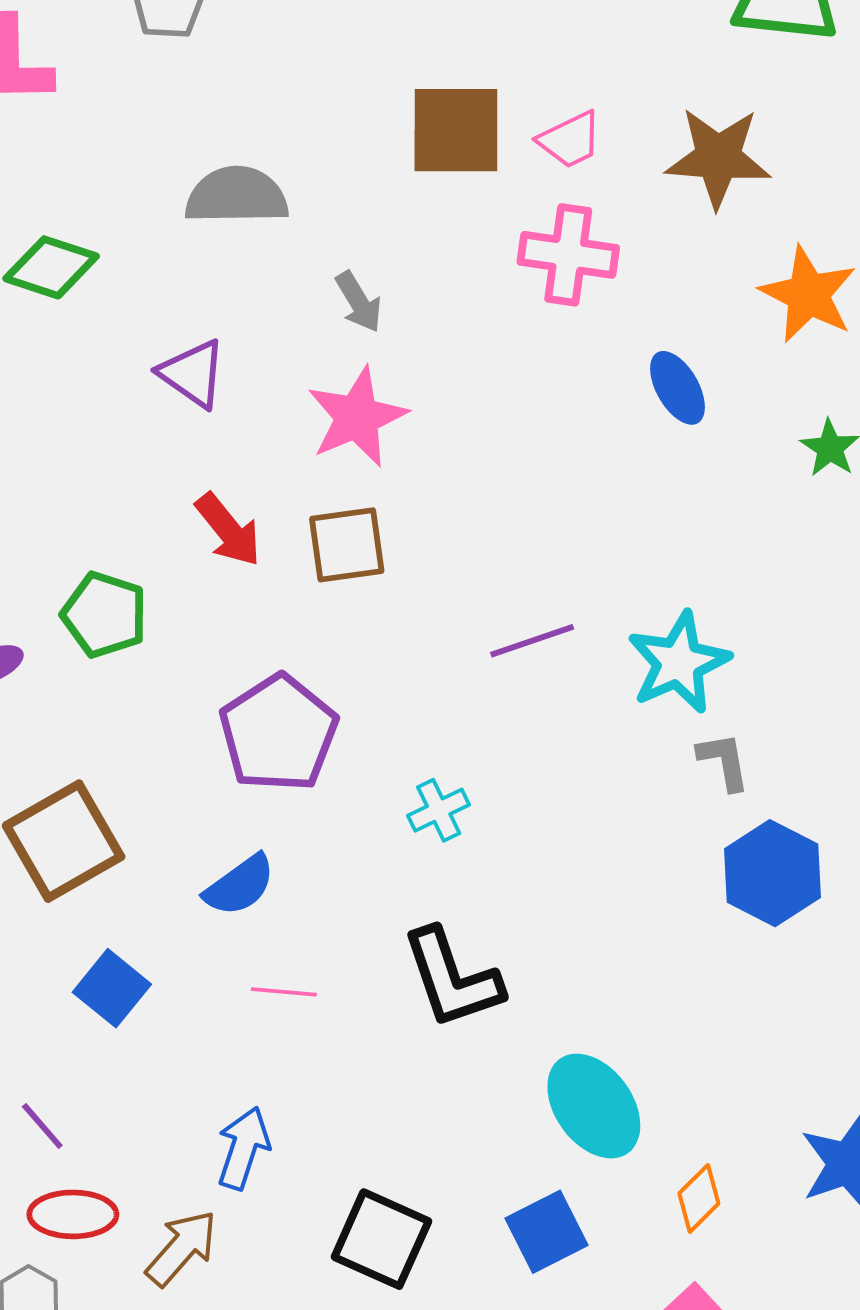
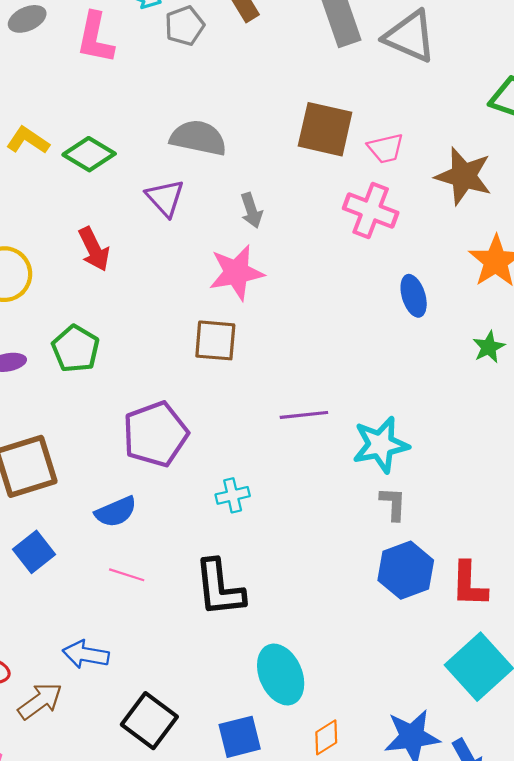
purple triangle: (193, 374) -> (165, 198), moved
red arrow: (228, 530) -> (94, 249), moved
blue arrow: (243, 1148) -> (86, 655), turned -111

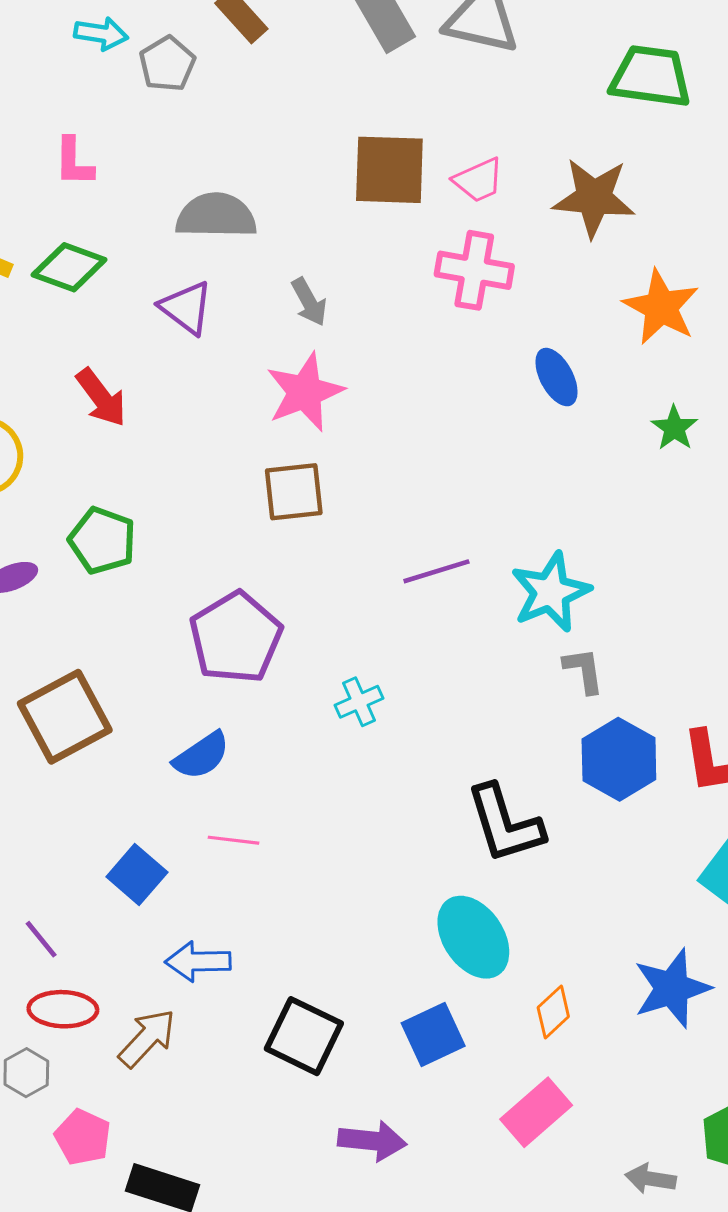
pink L-shape: (95, 38) -> (74, 162), moved, size x0.7
blue square: (34, 552) -> (137, 874), moved
black L-shape: (219, 588) -> (505, 824), moved

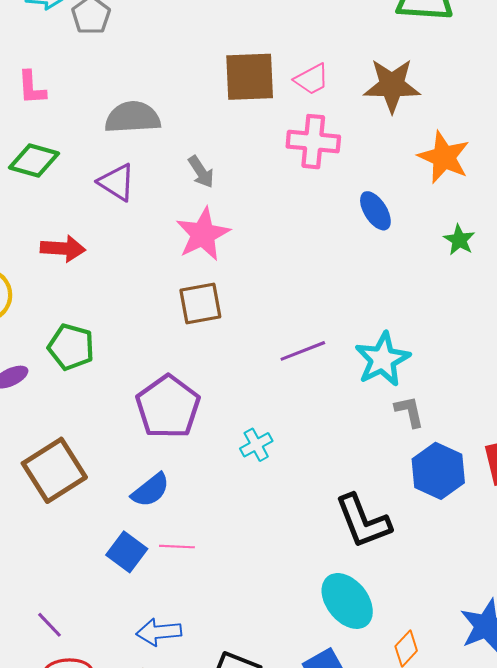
red arrow: (101, 397) -> (63, 248), turned -45
blue square: (137, 874) -> (127, 552), moved

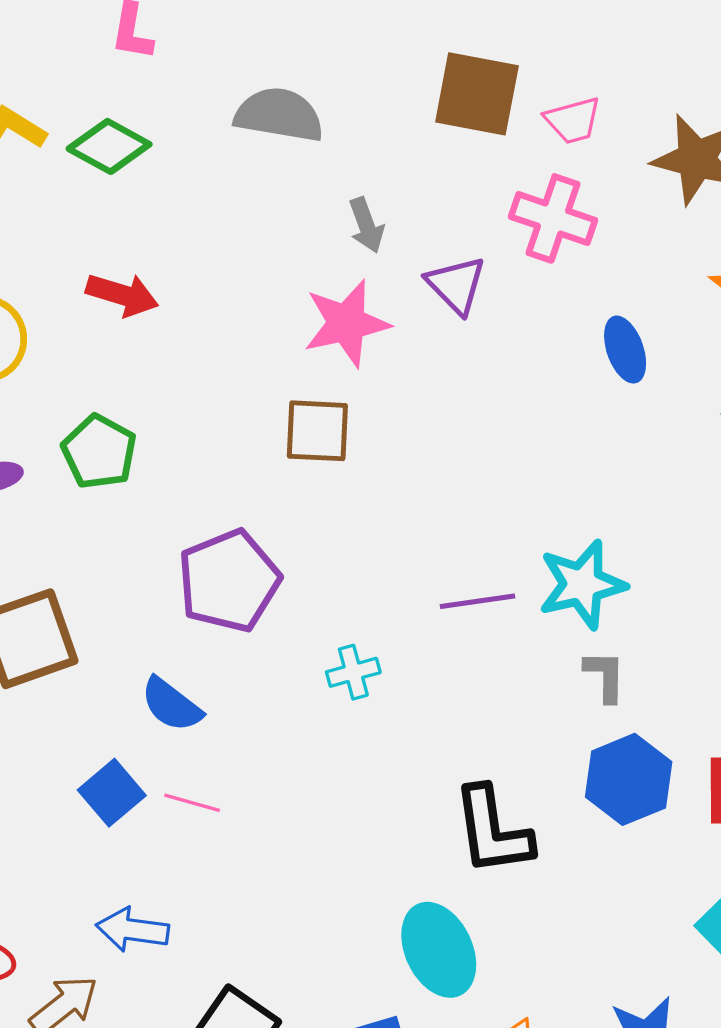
purple triangle: (117, 182) -> (456, 285), moved
purple line: (303, 351) -> (478, 601), moved
blue semicircle: (151, 490) -> (171, 705), turned 63

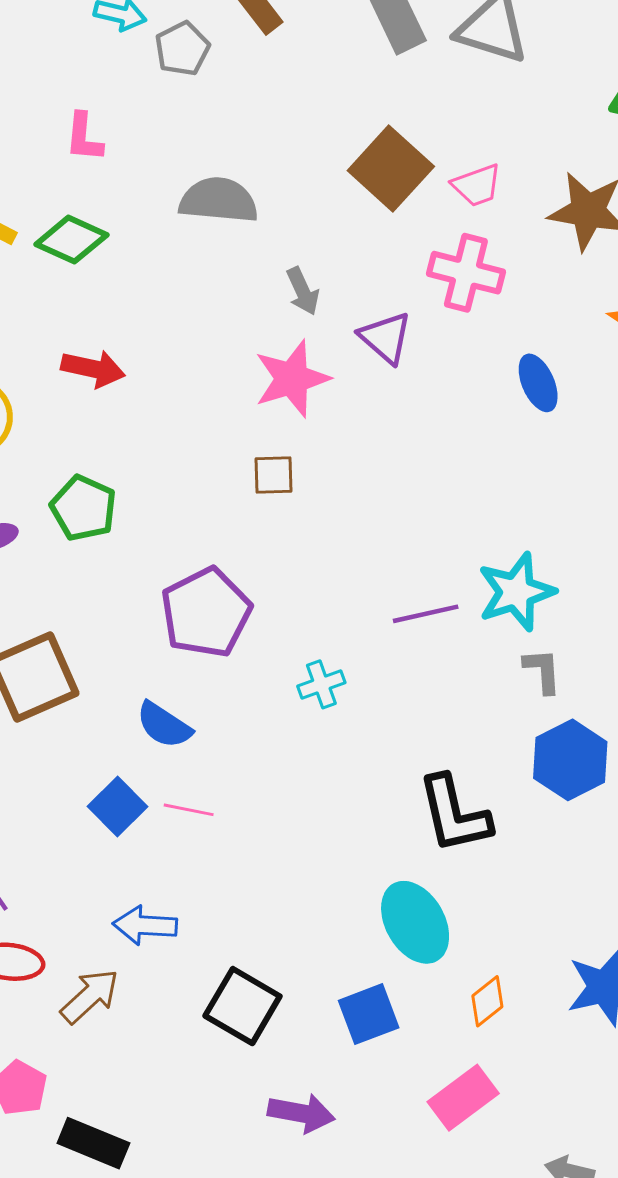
brown square: (477, 94) -> (391, 168), turned 36
brown square: (317, 431) -> (274, 475), size x0.7

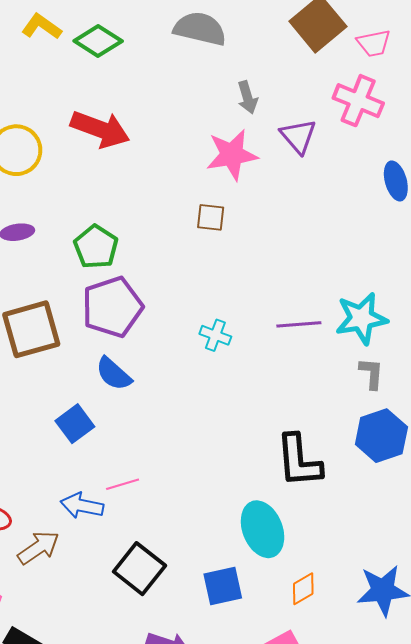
red arrow: (93, 369) -> (100, 129), size x1.4
green pentagon: (83, 508) -> (96, 247), moved
purple pentagon: (206, 613) -> (112, 307), moved
cyan cross: (321, 684) -> (215, 335), moved, turned 32
pink line: (189, 810) -> (123, 484), moved, turned -36

